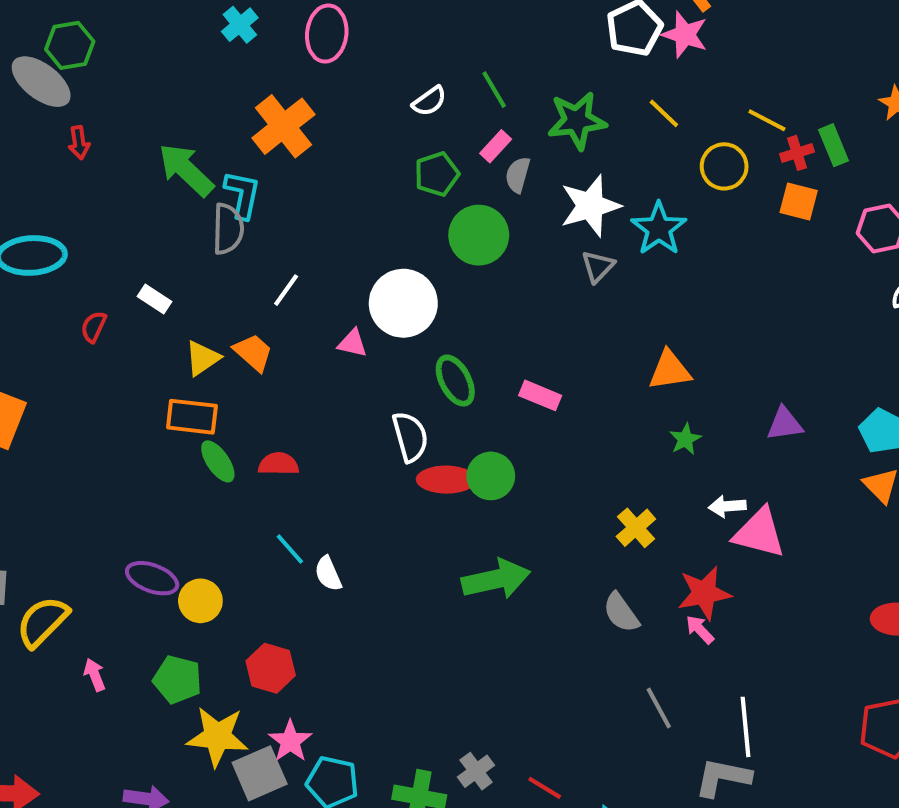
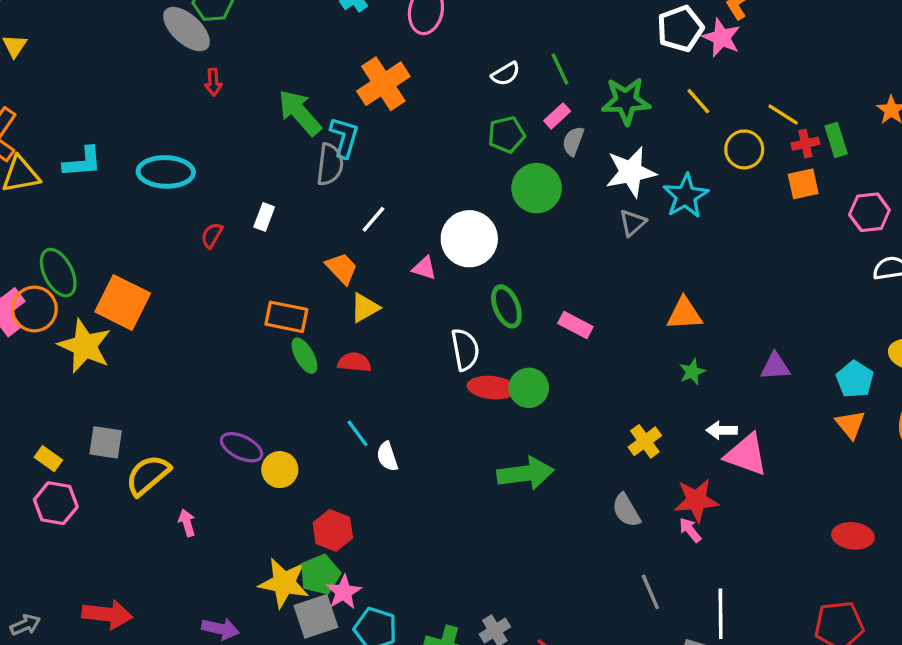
orange square: (799, 201) -> (803, 184), turned -32
white rectangle: (155, 299) -> (264, 217), turned 72
yellow triangle: (203, 358) -> (365, 308), moved
green pentagon: (177, 680) -> (320, 575), moved, turned 30

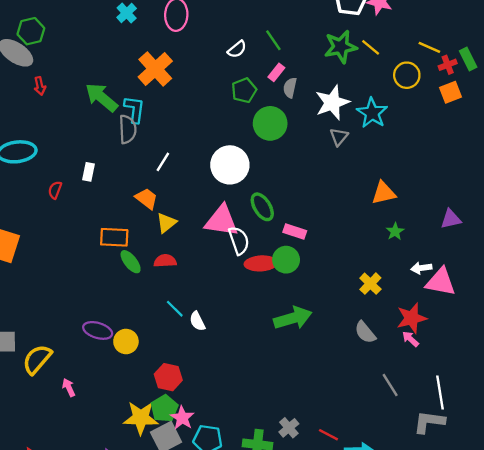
green star: (626, 101) -> (341, 47), moved
pink triangle: (424, 268) -> (222, 221), moved, size x2.0
pink rectangle: (575, 325) -> (295, 231), moved

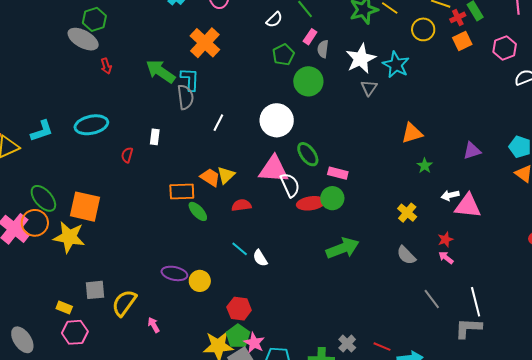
orange trapezoid: (147, 199) -> (210, 177), moved
red semicircle: (165, 261) -> (241, 205), moved
red star: (412, 318) -> (445, 239), size x0.6

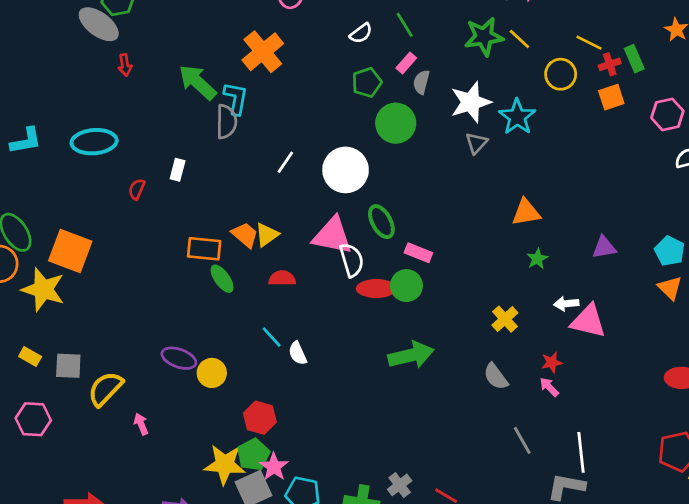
white line: (218, 123) -> (285, 162), moved
yellow rectangle: (64, 308) -> (30, 356), moved

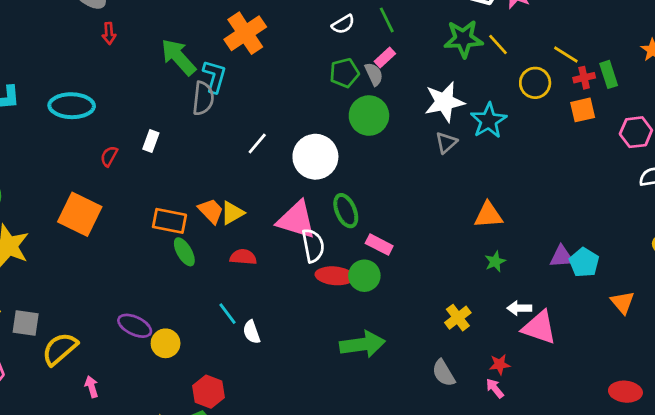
gray semicircle: (421, 82) -> (374, 74), moved, turned 135
orange square: (70, 251) -> (80, 214), moved
cyan pentagon: (670, 251) -> (584, 263), moved

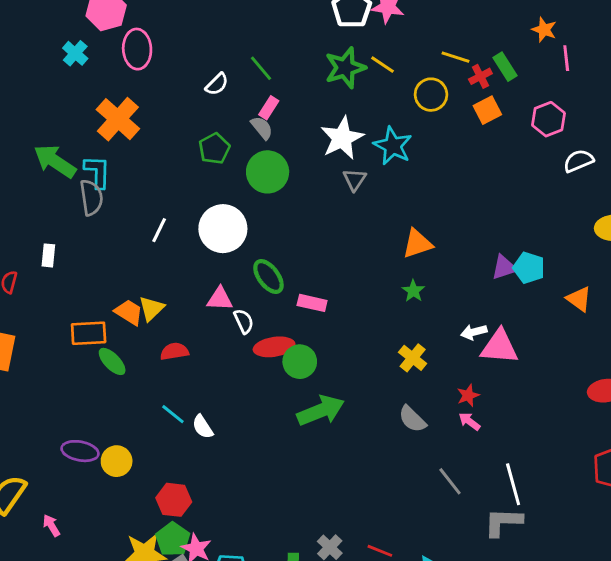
green pentagon: (344, 73) -> (214, 149), moved
pink triangle: (296, 220) -> (220, 299), size x0.6
white semicircle: (313, 246) -> (244, 321), size x0.7
green star: (495, 261) -> (413, 291), moved
green circle: (364, 276) -> (300, 362), moved

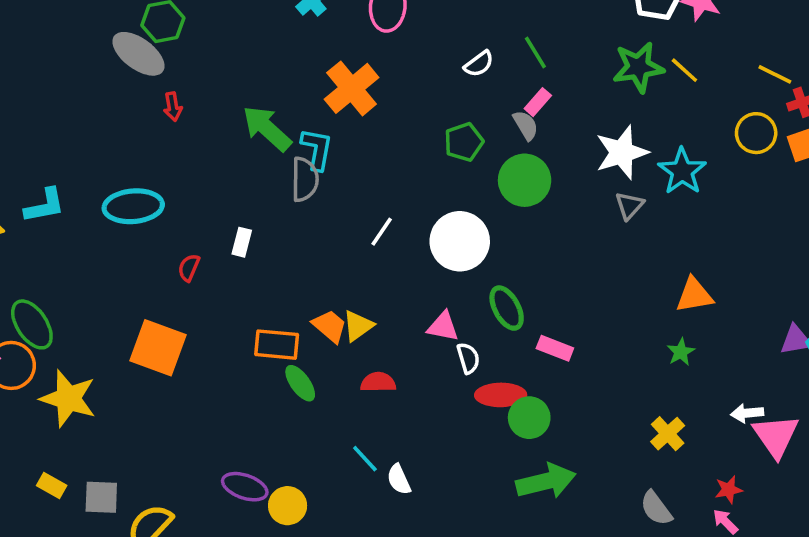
yellow circle: (431, 95) -> (756, 133), moved
pink triangle: (499, 347) -> (776, 436), turned 42

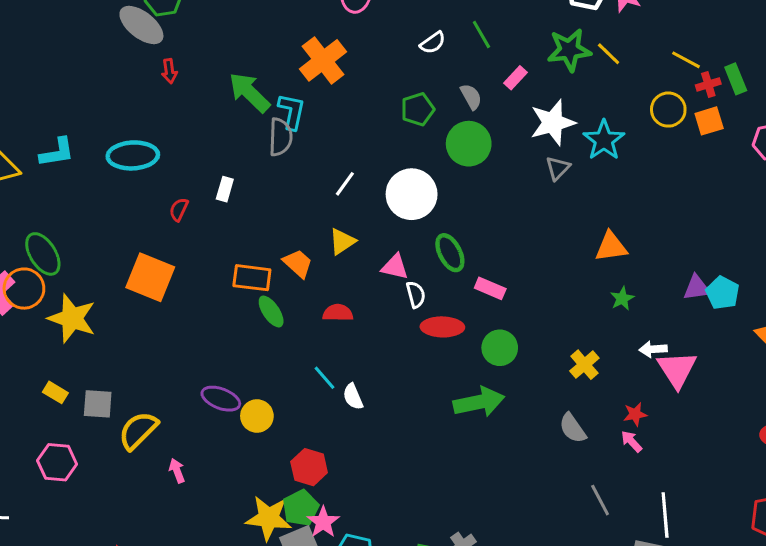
pink rectangle: (538, 102) -> (516, 78), moved
yellow triangle: (358, 326) -> (342, 241), moved
green star: (681, 352) -> (622, 298), moved
green circle: (529, 418) -> (500, 348), moved

